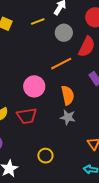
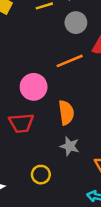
orange semicircle: (68, 95) -> (66, 113), moved
gray star: (68, 117) -> (70, 146), moved

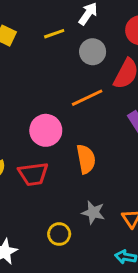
gray star: (70, 146) -> (93, 212), moved

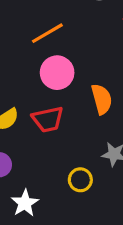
orange line: (87, 98) -> (47, 33), moved

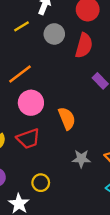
yellow circle: (80, 180) -> (41, 183), moved

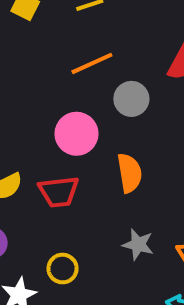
gray circle: (54, 34) -> (131, 99), moved
orange line: (20, 74) -> (92, 63), moved

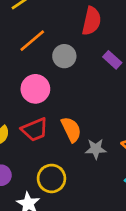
orange semicircle: (130, 173) -> (71, 130), moved
yellow circle: (63, 269) -> (51, 178), size x1.4

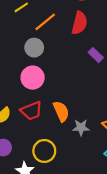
orange line: (32, 41) -> (45, 22), moved
gray circle: (64, 56) -> (34, 48), moved

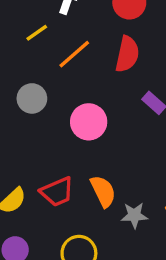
gray circle: (34, 48) -> (32, 98), moved
pink circle: (33, 78) -> (89, 122), moved

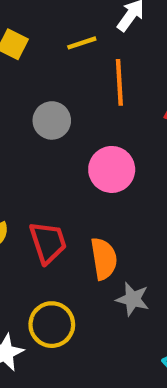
orange line: (74, 54) -> (119, 82), turned -69
red trapezoid: (57, 192) -> (48, 242), turned -102

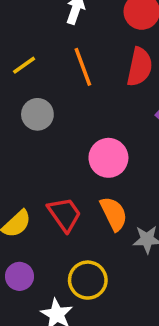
yellow line: (82, 43) -> (24, 65), moved
pink circle: (112, 169) -> (108, 158), moved

